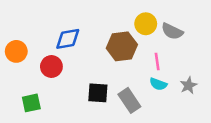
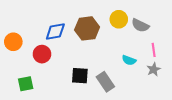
brown hexagon: (122, 46) -> (87, 28), moved
pink line: (157, 61) -> (154, 50), moved
cyan semicircle: (158, 84) -> (129, 60), moved

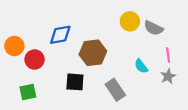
brown hexagon: (87, 28) -> (93, 53), moved
red circle: (42, 54) -> (35, 59), moved
cyan semicircle: (129, 60) -> (141, 66), turned 32
black square: (80, 76) -> (75, 82), moved

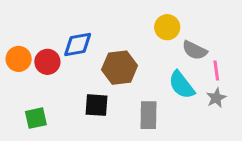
gray semicircle: (153, 28) -> (195, 50), moved
red circle: (35, 59) -> (47, 62), moved
cyan semicircle: (141, 66) -> (182, 85), size x1.5
gray rectangle: (115, 90) -> (148, 115), turned 35

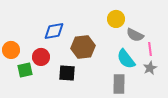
orange circle: (19, 59) -> (11, 50), moved
red circle: (47, 62) -> (41, 57), moved
gray rectangle: (148, 115) -> (119, 84), moved
green square: (36, 118) -> (25, 70), moved

